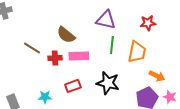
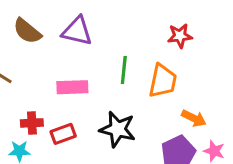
purple triangle: (106, 20) -> (77, 31), moved
brown semicircle: (66, 35) -> (27, 31), moved
red cross: (55, 58) -> (32, 123), moved

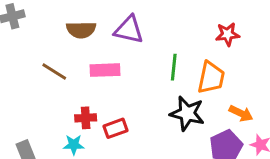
brown semicircle: (27, 31) -> (81, 30), turned -40
pink rectangle: (72, 87) -> (105, 70), moved
black star: (118, 129) -> (187, 113), moved

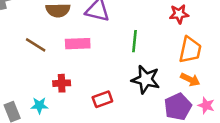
orange trapezoid: (211, 78) -> (190, 50), moved
red rectangle: (115, 128) -> (102, 99), moved
cyan star: (74, 145) -> (39, 105), moved

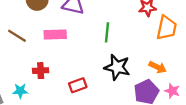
orange trapezoid: (190, 50) -> (167, 28), moved

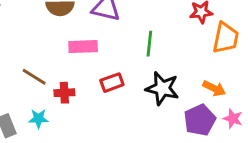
brown line: (17, 36) -> (34, 77), moved
red rectangle: (78, 85) -> (112, 83), moved

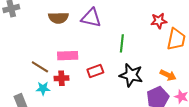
pink rectangle: (83, 47) -> (68, 56), moved
cyan star: (38, 119) -> (43, 88), moved

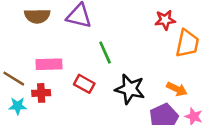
green line: (122, 43) -> (105, 53), moved, turned -30
red rectangle: (95, 71) -> (84, 84), turned 49

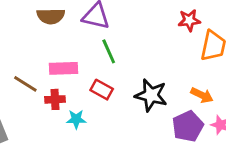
green line: (105, 53) -> (109, 51), moved
cyan star: (18, 106) -> (76, 119), moved

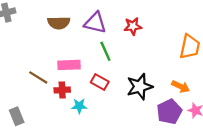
red star: (189, 20) -> (133, 26), moved
black star: (151, 95) -> (140, 87), turned -30

